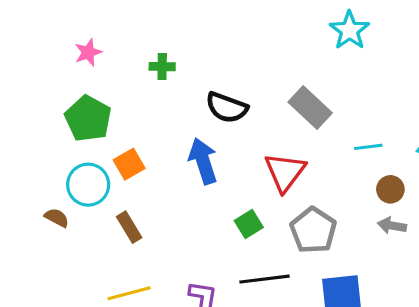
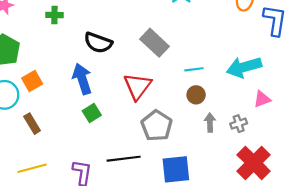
brown circle: (390, 189) -> (196, 95), moved
green square: (249, 224) -> (92, 113), moved
gray arrow: (392, 226) -> (210, 123), turned 78

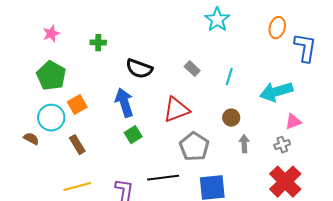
gray rectangle: (155, 43) -> (192, 69), size x0.6
cyan line: (194, 69) -> (229, 77), moved, turned -66
red triangle: (137, 86) -> (176, 110), turned 32
gray cross: (239, 124) -> (282, 145), moved

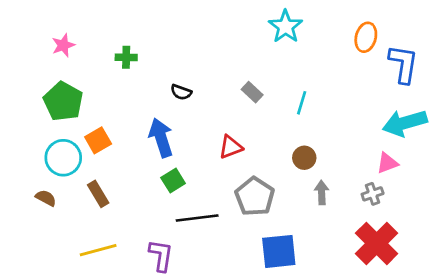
black semicircle: (139, 69) -> (181, 92), size x0.6
cyan arrow: (276, 92) -> (405, 123), moved
red triangle: (176, 110) -> (231, 147), size x0.7
brown semicircle: (31, 139) -> (46, 198), moved
black line: (163, 178) -> (197, 218), moved

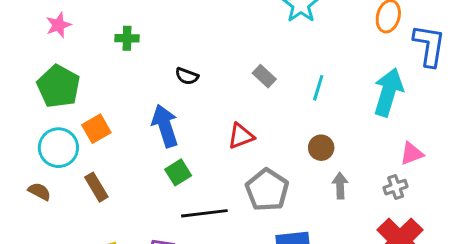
cyan arrow: (405, 123) -> (388, 92), moved, turned 123

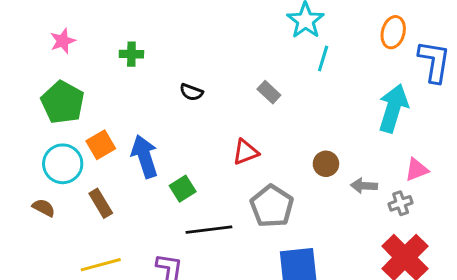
cyan line: (318, 88) -> (323, 58), moved
blue arrow: (165, 126) -> (145, 156), moved
gray arrow: (340, 186) -> (364, 186), moved, turned -85

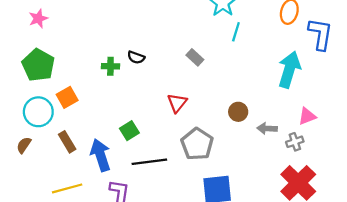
green cross: (131, 54) -> (110, 66), moved
red triangle: (246, 152) -> (177, 103), turned -30
blue arrow: (145, 156) -> (100, 155), moved
brown semicircle: (44, 208) -> (24, 145), turned -84

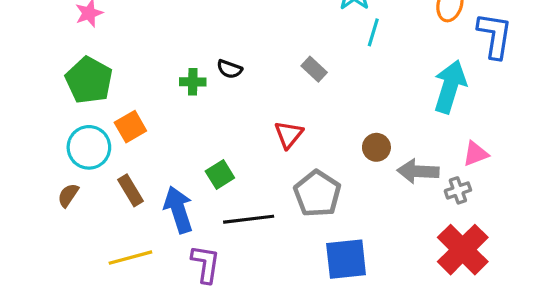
gray arrow: (267, 128) -> (418, 171), size x1.4

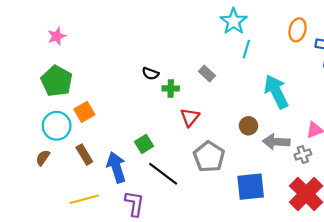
green cross: (193, 82) -> (171, 88), moved
cyan arrow: (450, 87) -> (276, 92), moved, turned -44
black line: (249, 219) -> (163, 174), turned 44
blue square: (346, 259) -> (251, 187), moved

